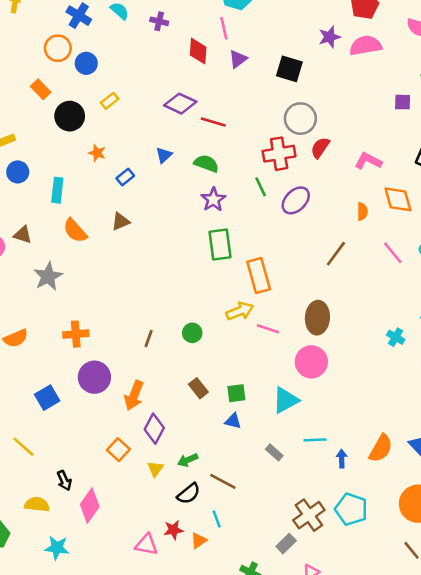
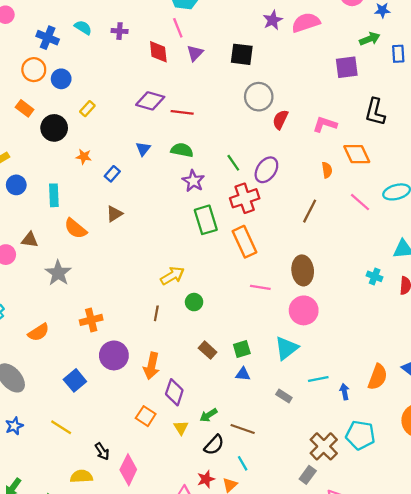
purple square: (403, 102) -> (347, 67), size x1.5
red cross: (279, 154) -> (245, 198), moved
yellow arrow: (240, 311) -> (172, 276), moved

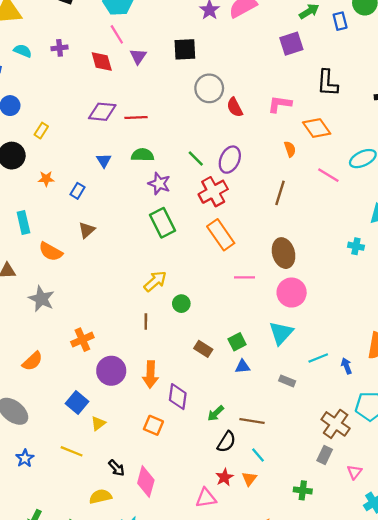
red semicircle: (280, 120) -> (235, 107), turned -42
green rectangle: (206, 220) -> (163, 223), moved
yellow triangle: (181, 428) -> (98, 423), moved, turned 35

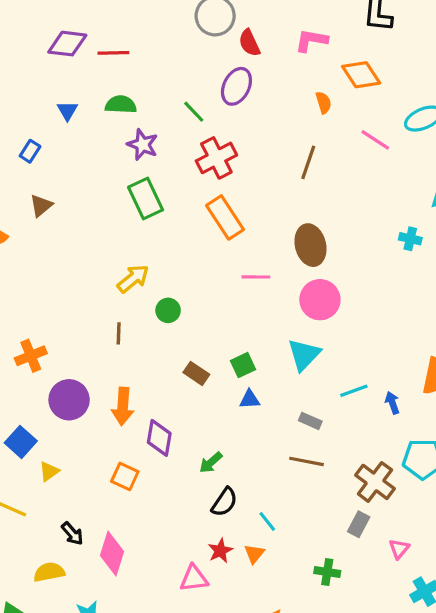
purple ellipse: (230, 160) -> (236, 86), moved
brown line: (252, 421) -> (307, 461), moved

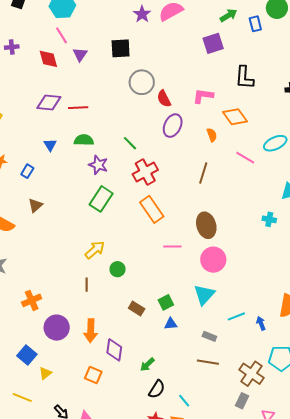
purple ellipse: (236, 86) -> (173, 126), moved
green rectangle: (146, 199) -> (101, 199), turned 60

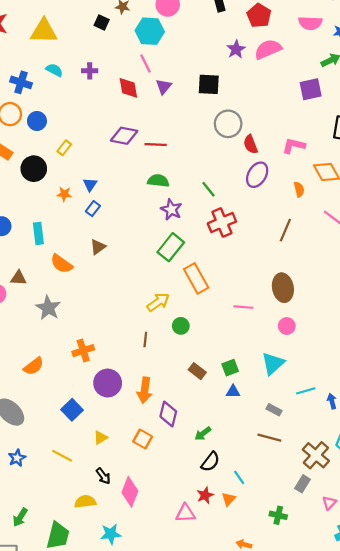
blue triangle: (50, 145) -> (90, 184), moved
orange rectangle: (152, 209) -> (196, 278), moved
pink circle: (213, 260) -> (287, 326), size x0.6
yellow triangle: (45, 373) -> (100, 438), moved

